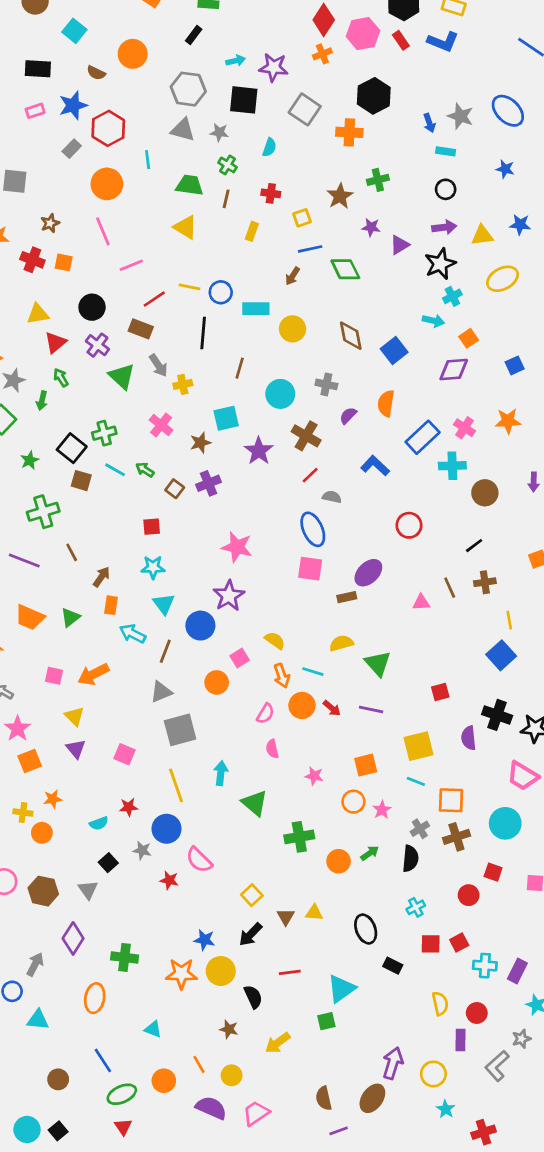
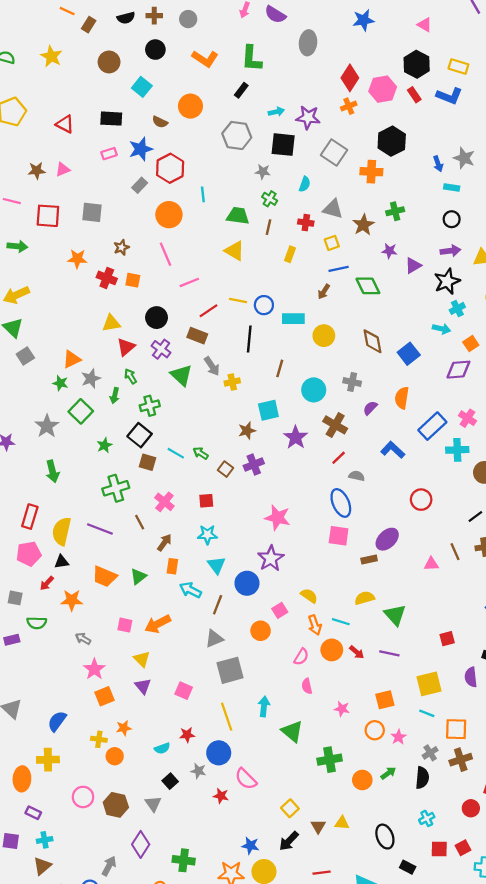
gray triangle: (183, 130) -> (333, 209), moved
pink cross: (161, 425) -> (164, 502), moved
green cross: (104, 433) -> (150, 406), moved

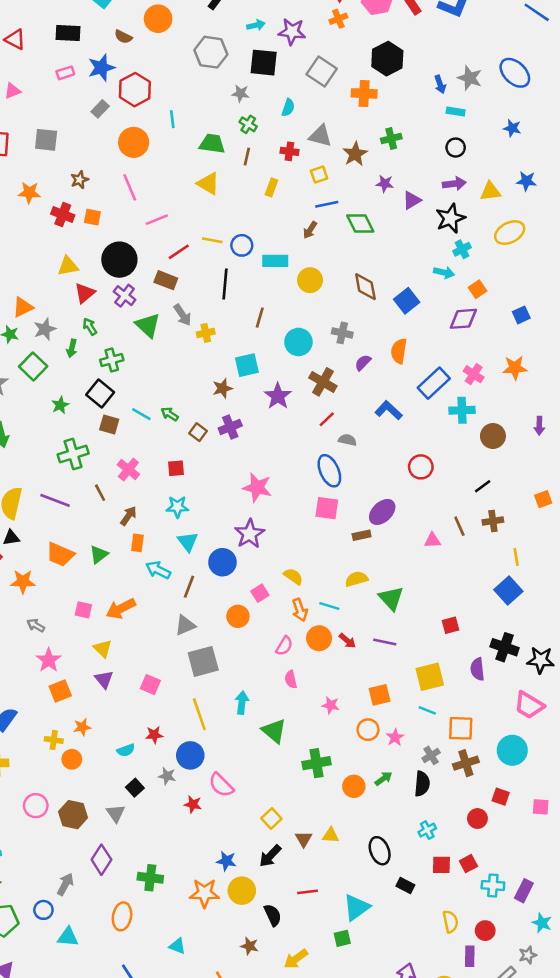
black circle: (157, 318) -> (119, 260), size x1.4

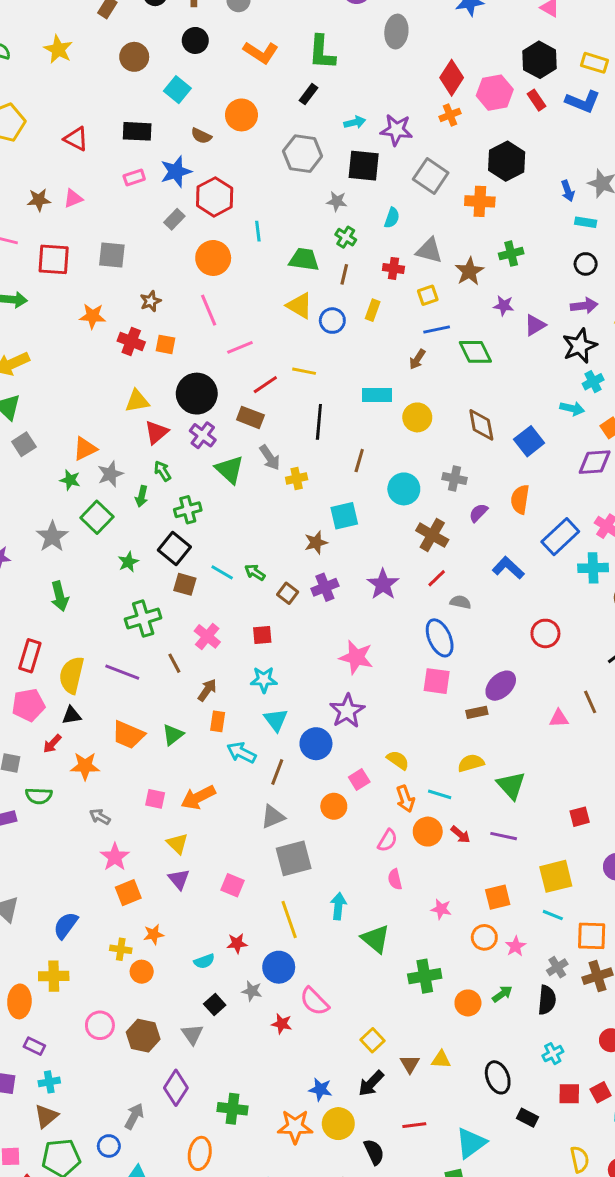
blue circle: (242, 245) -> (332, 321), moved
purple star: (278, 396) -> (383, 584), moved

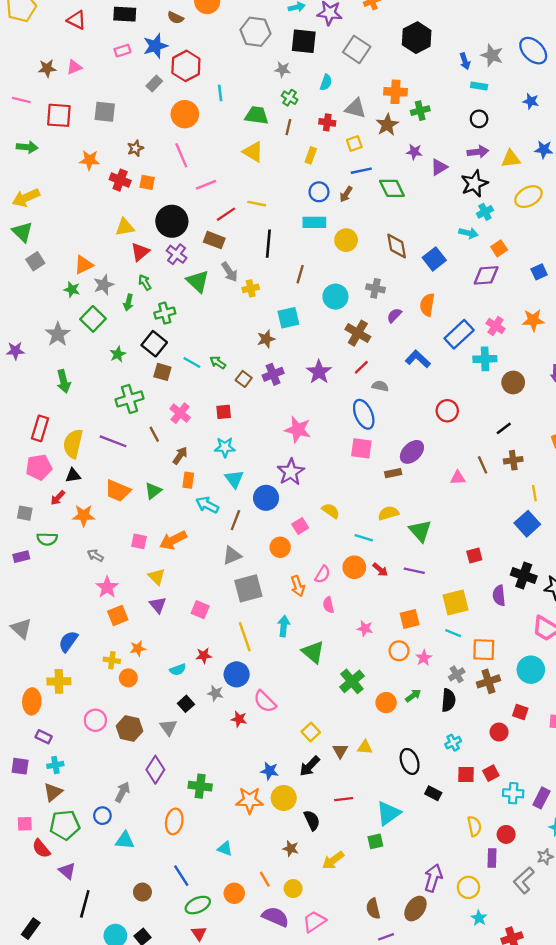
orange cross: (480, 201) -> (395, 92), moved
blue circle: (332, 321) -> (319, 192), moved
orange arrow: (405, 799) -> (298, 586), moved
green cross: (425, 976) -> (352, 681), turned -30

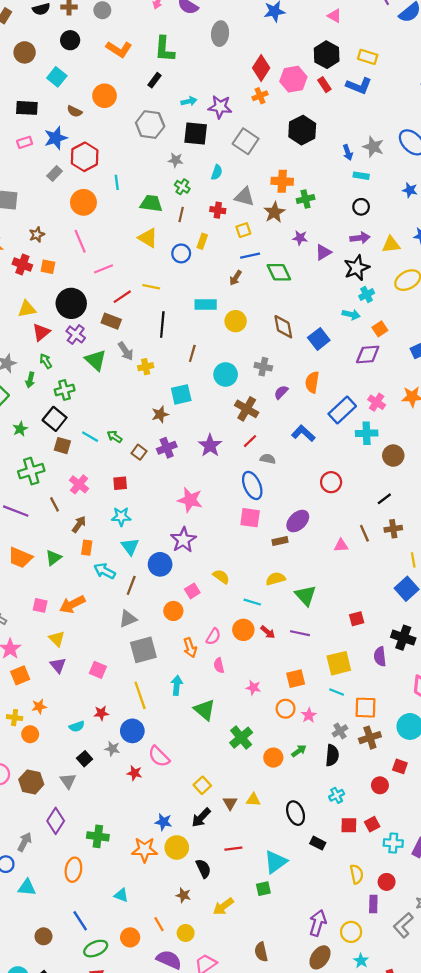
blue circle: (319, 192) -> (181, 253), moved
brown ellipse: (415, 909) -> (320, 957), moved

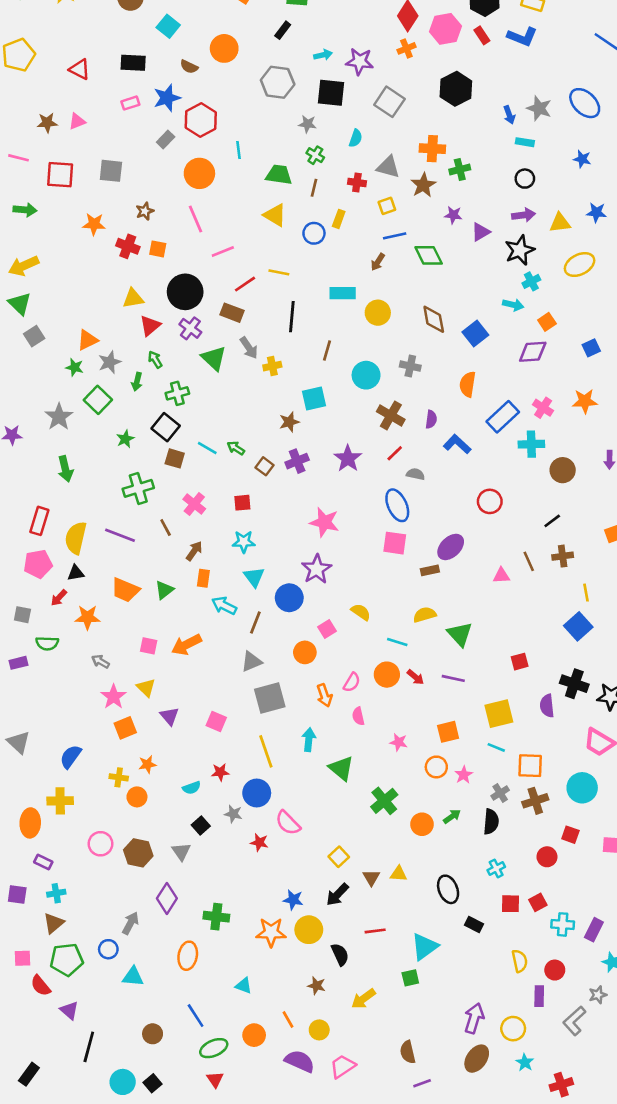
purple semicircle: (281, 392) -> (431, 419), moved, turned 144
yellow triangle: (57, 639) -> (146, 688), moved

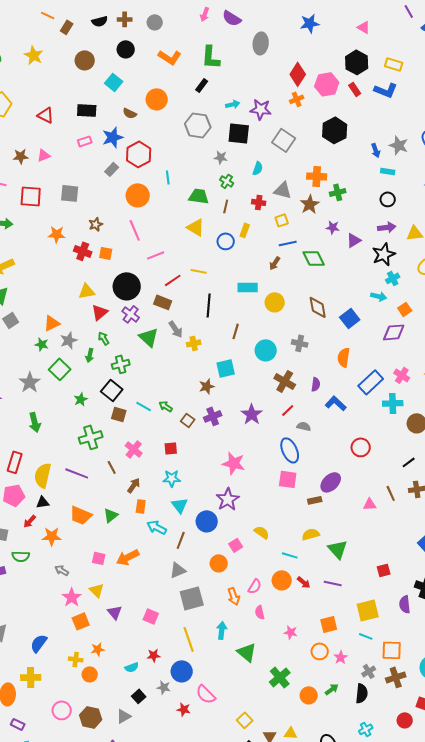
gray triangle: (181, 852) -> (124, 716), turned 35

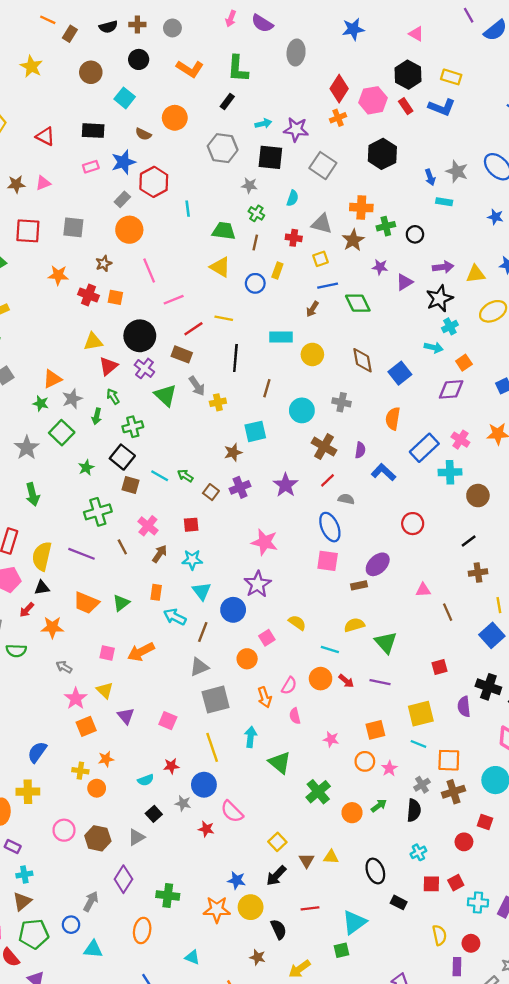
orange circle: (138, 195) -> (129, 230), moved
black circle: (388, 199) -> (415, 234), moved
brown arrow: (134, 485) -> (160, 554), moved
brown line: (391, 493) -> (448, 612), moved

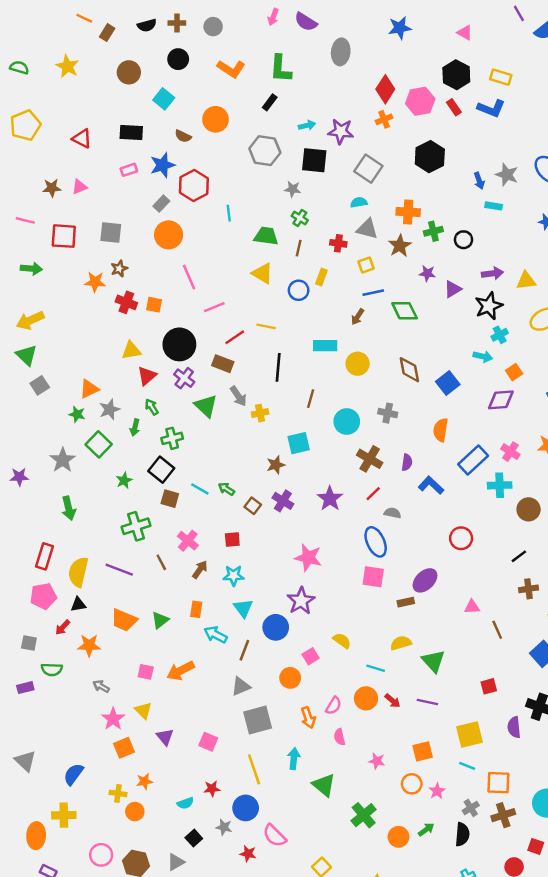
cyan semicircle: (293, 198) -> (359, 202), moved, turned -119
brown star: (104, 264) -> (119, 269), moved
purple cross: (240, 487) -> (283, 501), turned -36

